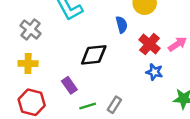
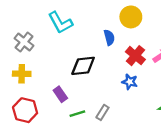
blue star: (154, 72) -> (130, 82), moved

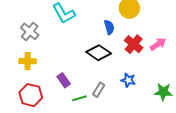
black diamond: (83, 66) -> (99, 53), moved, turned 40
blue star: (130, 82) -> (128, 80), moved
gray rectangle: (102, 112) -> (99, 90), moved

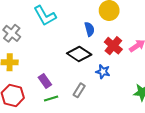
blue star: (128, 80) -> (103, 72), moved
green line: (80, 98) -> (51, 99), moved

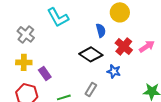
purple rectangle: (45, 81) -> (45, 73), moved

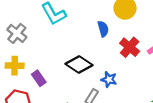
black diamond: (91, 54) -> (79, 64), moved
blue star: (114, 71) -> (109, 79), moved

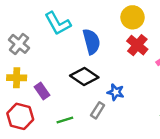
blue semicircle: (103, 29) -> (91, 41), moved, size x1.5
red cross: (130, 47) -> (137, 45), moved

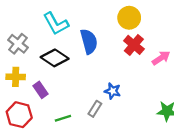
black diamond: (84, 77) -> (55, 58), moved

